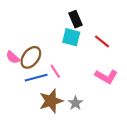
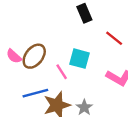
cyan square: (71, 37) -> (80, 59), moved
blue line: (36, 78) -> (35, 93), moved

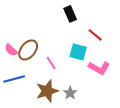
cyan square: (80, 59) -> (78, 52), moved
blue line: (35, 93) -> (14, 79), moved

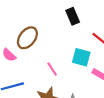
brown ellipse: (28, 50) -> (27, 38), moved

